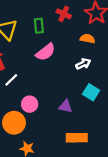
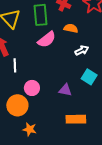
green rectangle: (39, 26) -> (40, 15), size x1.5
orange semicircle: (87, 39) -> (71, 28), moved
white line: (11, 80) -> (15, 65), turned -48

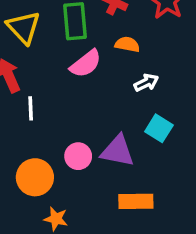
pink circle: (32, 88) -> (78, 156), moved
purple triangle: (65, 90) -> (118, 151), size x1.5

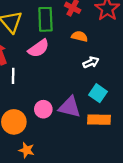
pink semicircle: (86, 64) -> (39, 48), moved
orange rectangle: (136, 201) -> (99, 120), moved

